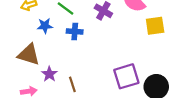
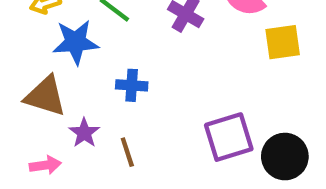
blue star: (45, 26) -> (76, 42), size x1.5
blue cross: (75, 32) -> (132, 85), moved

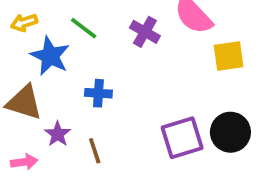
blue star: (76, 42) -> (50, 56), turned 30
black circle: (285, 157) -> (230, 132), moved

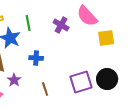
green line: (84, 28) -> (28, 23), turned 42
brown line: (95, 151) -> (45, 89), moved

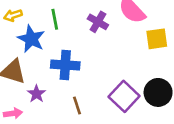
blue cross: (36, 58) -> (65, 65), size x1.5
purple square: (81, 82) -> (124, 96), turned -30

